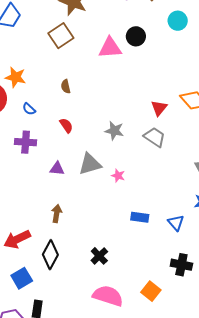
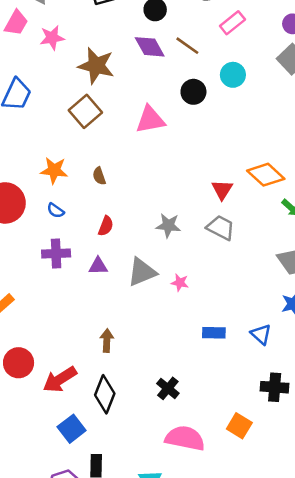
black circle: (136, 36) -> (193, 92), moved
orange star: (16, 77) -> (54, 170), moved
red semicircle: (66, 125) -> (106, 226), turned 63
purple triangle: (57, 169) -> (98, 266), moved

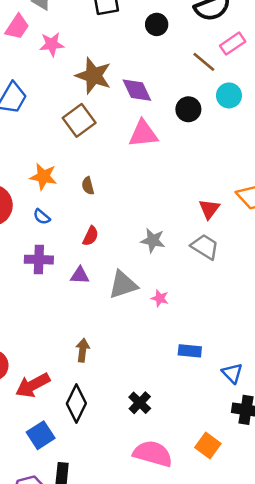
brown line: (187, 46) -> (204, 62), moved
purple diamond: (150, 47) -> (137, 90), moved
blue triangle: (261, 334) -> (232, 373), moved

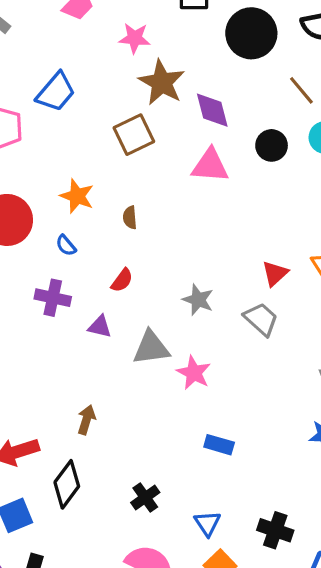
black circle: (157, 24) -> (251, 33), size x1.8
pink star: (52, 44) -> (135, 38), moved
pink star: (160, 298) -> (194, 373), size x1.5
blue triangle: (232, 373) -> (207, 523), moved

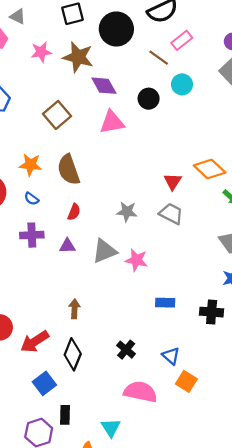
brown star: (162, 83) -> (78, 57), moved
brown semicircle: (130, 218) -> (69, 170), size x2.0
black cross: (275, 530) -> (212, 312), moved

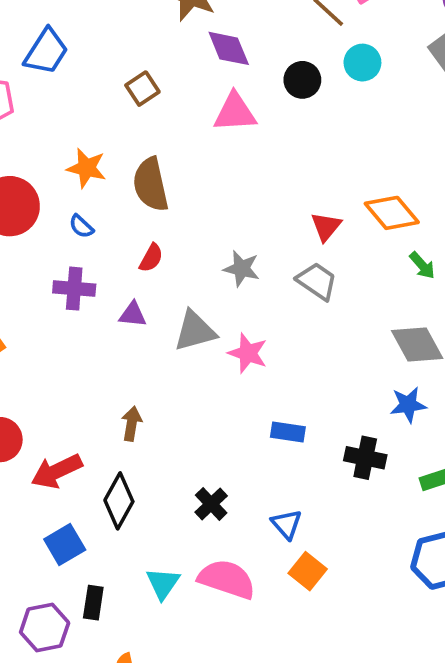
brown square: (57, 115) -> (142, 89), size x0.7
cyan triangle: (111, 428) -> (163, 583), moved

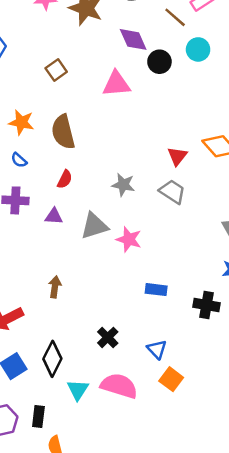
purple diamond: (229, 48) -> (133, 39), moved
black diamond: (119, 501) -> (52, 359), moved
black rectangle: (93, 603) -> (38, 417), moved

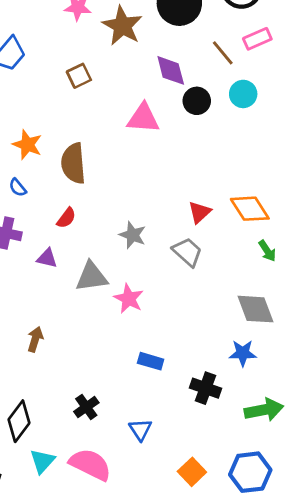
brown square: (56, 70) -> (79, 76), moved
orange square: (171, 379) -> (192, 472), moved

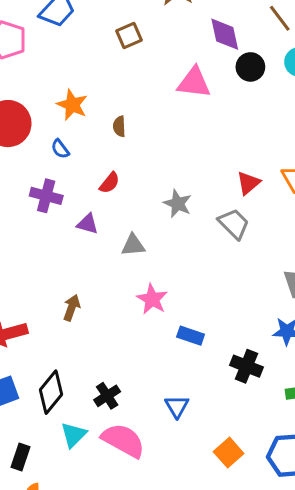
brown semicircle: (73, 163) -> (119, 126), size x0.5
gray triangle: (92, 277) -> (133, 245), size x0.7
pink star: (129, 299) -> (152, 299), moved
black cross: (86, 407) -> (107, 396), moved

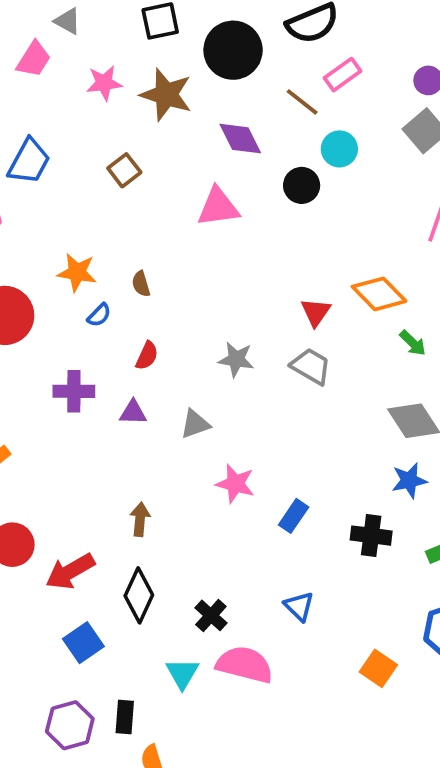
black circle: (250, 67) -> (302, 185), moved
blue semicircle: (60, 149) -> (99, 315), moved, turned -84
blue rectangle: (191, 336) -> (294, 516), turned -60
black diamond: (51, 392) -> (139, 595), moved
orange square: (229, 453) -> (378, 668), moved

